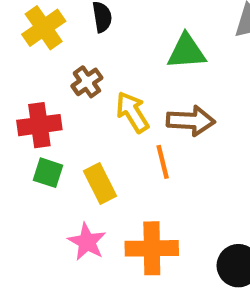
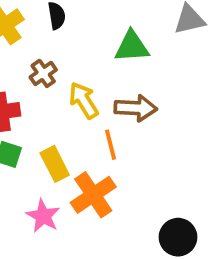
orange cross: (152, 248) -> (93, 195), moved, turned -33

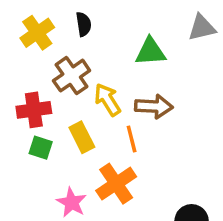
brown cross: (43, 73) -> (72, 76), size x1.5
yellow rectangle: (55, 164) -> (82, 137), moved

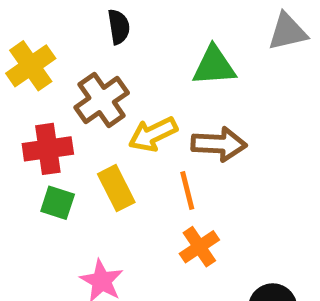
yellow cross: (37, 33) -> (31, 66), moved
yellow arrow: (108, 100) -> (153, 134), turned -84
orange cross: (116, 184) -> (199, 247), moved, size x0.7

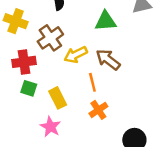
yellow cross: (31, 66) -> (16, 21), turned -35
brown arrow: (219, 144) -> (108, 60), turned -145
yellow rectangle: (116, 188) -> (58, 98), moved

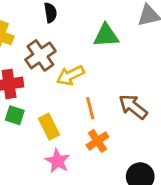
brown arrow: (108, 60) -> (133, 107), moved
pink star: (50, 127) -> (58, 161), moved

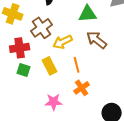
brown arrow: (133, 107) -> (97, 40), moved
yellow rectangle: (49, 127) -> (50, 66), moved
pink star: (58, 161) -> (54, 102), turned -30

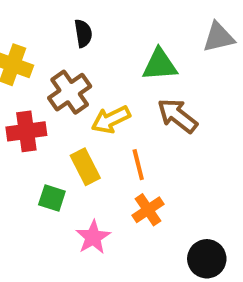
green square: (24, 70) -> (52, 198), moved
pink star: (54, 102) -> (93, 237), turned -30

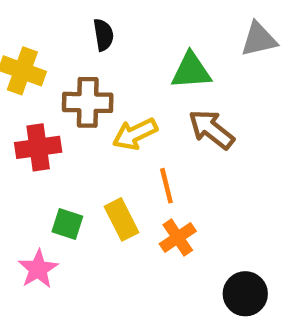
brown cross: (70, 92) -> (88, 102), turned 36
yellow rectangle: (85, 167) -> (121, 219), moved
pink star: (93, 237) -> (38, 269), moved

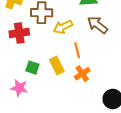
pink star: (38, 269) -> (19, 88), turned -30

